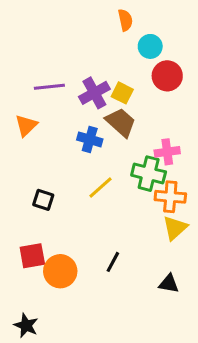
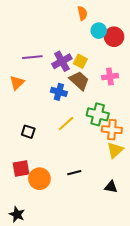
red circle: (167, 76) -> (114, 37), moved
pink cross: (167, 152) -> (110, 77), moved
black line: (113, 262) -> (74, 173), turned 48

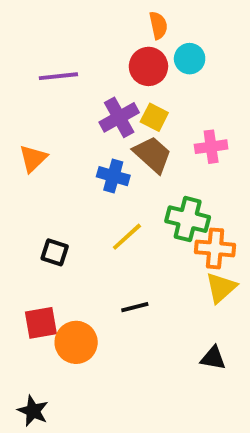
red circle: (114, 37) -> (148, 66), moved
purple line: (32, 57) -> (58, 76), moved
black line: (74, 173) -> (135, 307), moved

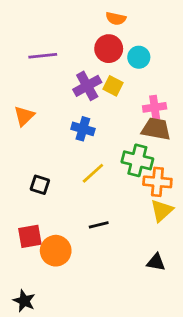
orange semicircle: (158, 25) -> (116, 19), turned 114
cyan circle: (190, 59) -> (139, 57), moved
brown trapezoid: (152, 155) -> (156, 129), moved, turned -32

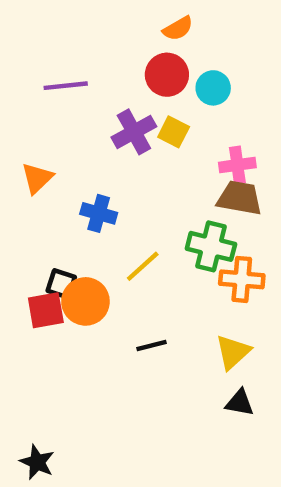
orange semicircle: (116, 19) -> (178, 28), turned -42
blue cross: (83, 129) -> (99, 213), moved
yellow triangle: (162, 211) -> (233, 352), moved
red square: (30, 236) -> (46, 310), moved
orange circle: (56, 251) -> (85, 301), moved

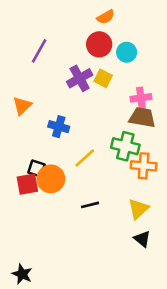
purple line: (66, 86) -> (39, 51), turned -55
black triangle: (240, 403) -> (142, 239), turned 30

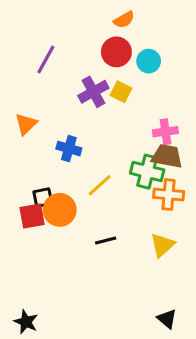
pink cross: (141, 98) -> (165, 132), moved
brown trapezoid: (142, 118) -> (167, 156), moved
black square: (36, 168) -> (43, 198), turned -30
black triangle: (142, 239) -> (167, 319), moved

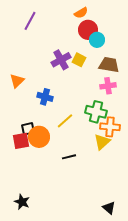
red circle: (116, 52) -> (88, 30), moved
purple line: (46, 60) -> (30, 21), moved
brown trapezoid: (167, 156) -> (109, 65), moved
yellow triangle: (162, 245) -> (102, 142), moved
black star: (26, 322) -> (22, 202), moved

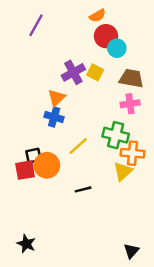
orange triangle: (17, 81) -> (56, 98), moved
black triangle: (109, 208) -> (131, 251), turned 32

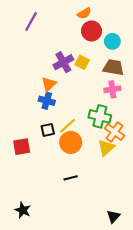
cyan circle: (117, 48) -> (112, 41), moved
orange cross: (133, 153) -> (114, 132), turned 30
black square: (34, 156) -> (48, 130), moved
orange circle: (47, 165) -> (71, 142), moved
black line: (83, 189) -> (71, 178), moved

